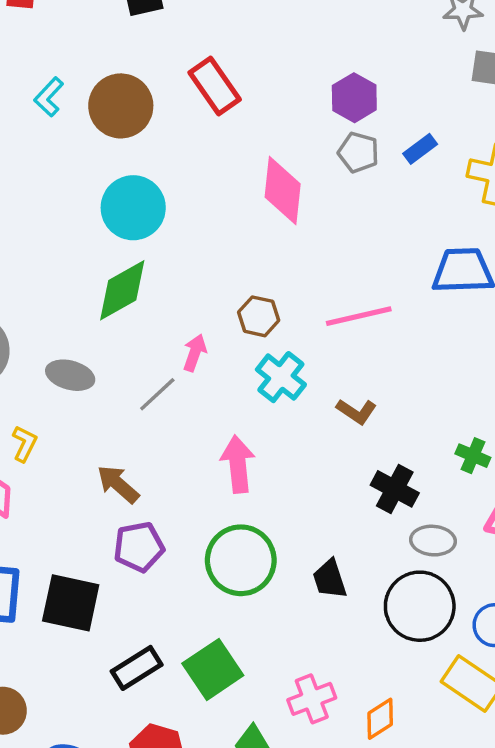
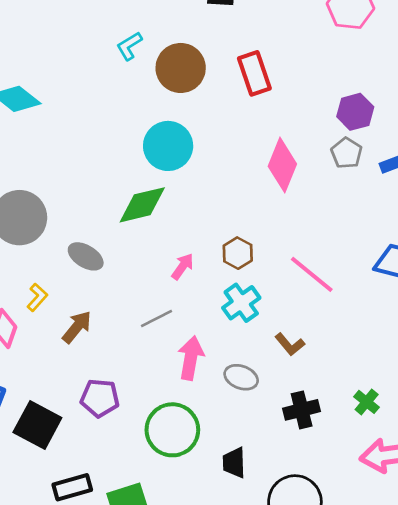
pink line: (359, 316) -> (312, 274), turned 36
gray line: (157, 394) -> (156, 319), moved
brown arrow: (118, 484) -> (77, 327), moved, turned 72
black cross: (395, 489) -> (302, 410), turned 32
gray ellipse: (433, 541) -> (241, 377), moved

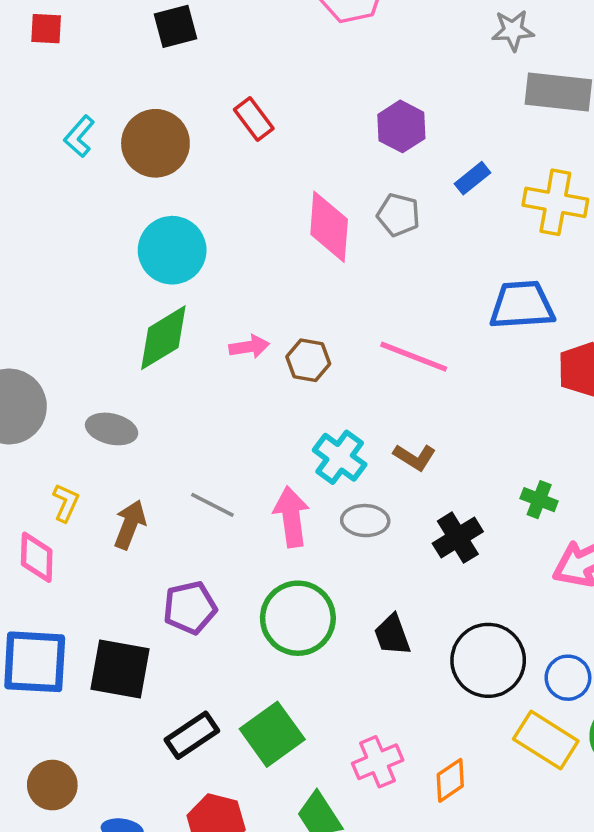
red rectangle: (254, 73) -> (254, 119), size x0.7
gray pentagon: (347, 153) -> (398, 215), moved
pink arrow: (183, 266) -> (249, 347), moved, turned 64
cyan cross: (241, 303) -> (340, 457), moved
gray line: (156, 319) -> (212, 505), moved, turned 72

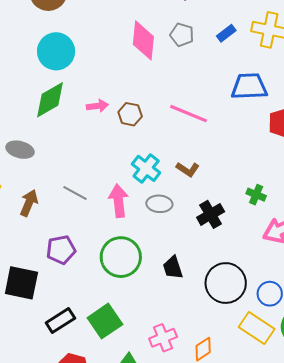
blue rectangle: (473, 178) -> (226, 33), moved

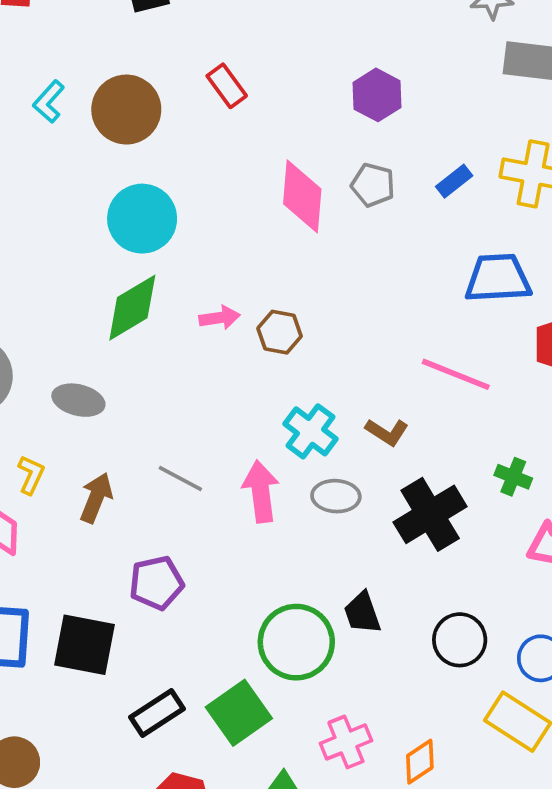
pink line: (189, 114) -> (456, 374), moved
black cross: (211, 214) -> (430, 514), size x1.4
green circle: (121, 257) -> (296, 642), moved
black circle: (226, 283) -> (460, 640), size x0.7

